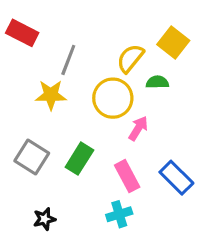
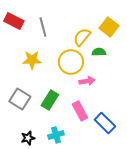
gray line: (68, 60) -> (43, 27), moved, turned -36
pink arrow: (138, 128) -> (87, 81), turned 49
blue rectangle: (176, 178) -> (105, 123), moved
cyan cross: (119, 214) -> (56, 135), moved

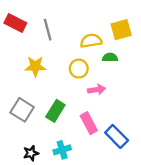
yellow square: (109, 27) -> (121, 30), turned 36
yellow semicircle: (82, 37) -> (91, 41), turned 42
yellow circle: (71, 62) -> (79, 69), size x0.7

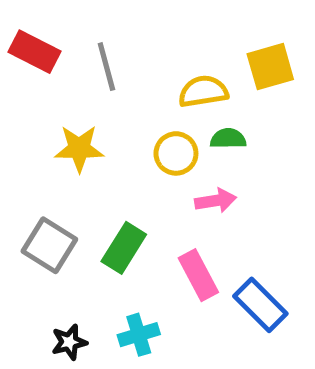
green semicircle: (110, 57) -> (228, 139), moved

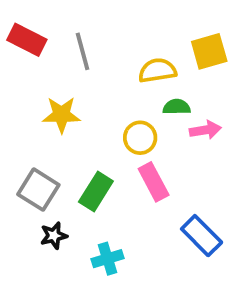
yellow circle: (176, 153) -> (140, 138), moved
pink arrow: (216, 201) -> (205, 130), moved
pink rectangle: (198, 275) -> (154, 182), moved
black star: (69, 342) -> (54, 236), moved

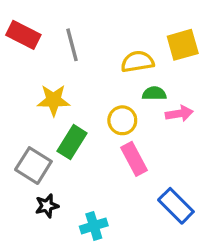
green rectangle: (96, 191) -> (72, 142), moved

